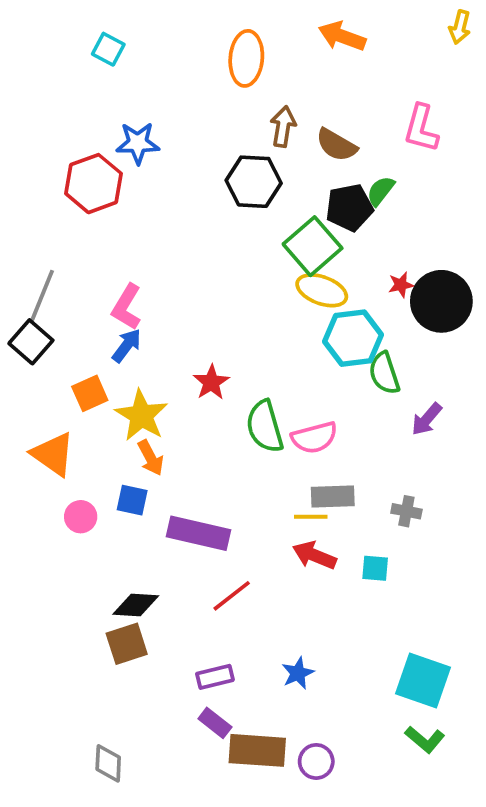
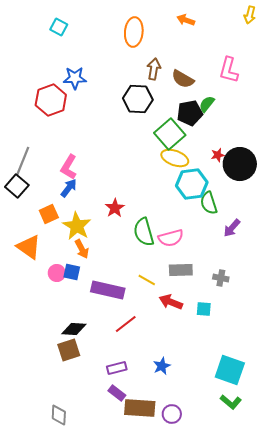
orange arrow: (342, 36) -> (186, 20), size x0.7
pink circle: (81, 517) -> (57, 273), moved
yellow line: (311, 517) -> (147, 280), moved, turned 30

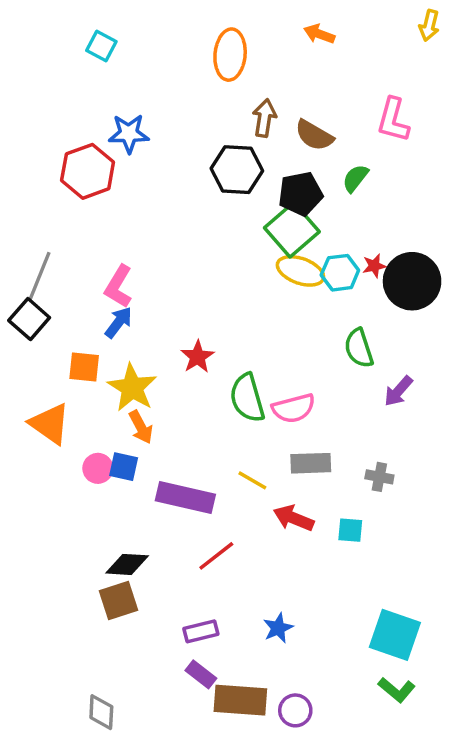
black pentagon: (190, 113) -> (300, 194), moved
cyan hexagon: (192, 184) -> (340, 273), moved, size x0.7
orange square: (49, 214) -> (84, 367), turned 30

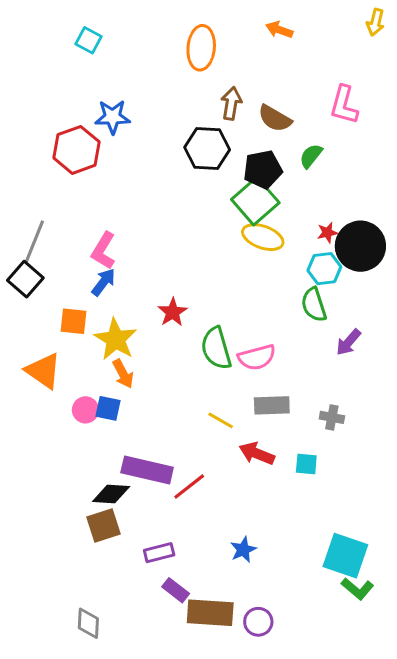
cyan hexagon: (340, 273) -> (324, 269), moved
purple rectangle: (185, 498) -> (147, 470), moved
purple rectangle: (201, 631) -> (159, 553), moved
green L-shape: (397, 690) -> (357, 589), moved

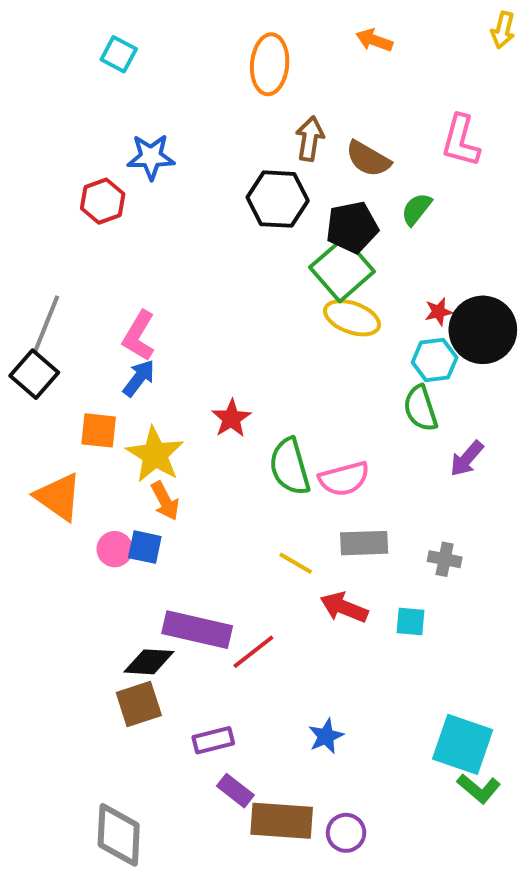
red hexagon: (76, 150) -> (103, 201), size x0.7
gray diamond: (88, 623) -> (119, 835), size x1.5

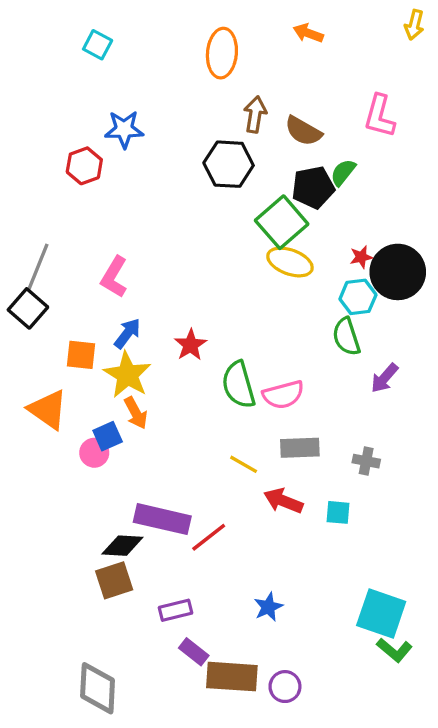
black pentagon: (352, 227) -> (313, 187), moved
blue arrow: (139, 378) -> (127, 333), moved
blue square: (145, 547) -> (108, 436), moved, turned -36

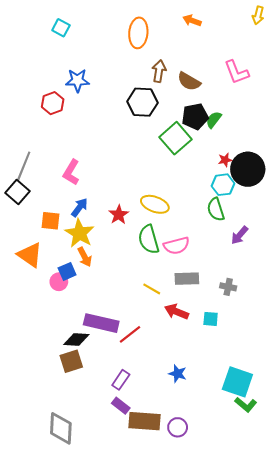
pink L-shape: (379, 116) -> (236, 72), turned -36
green semicircle: (343, 172) -> (214, 120), moved
yellow ellipse: (290, 262) -> (155, 204), moved
blue star: (268, 607) -> (178, 374), moved, turned -30
purple rectangle: (176, 610) -> (121, 380), moved, turned -42

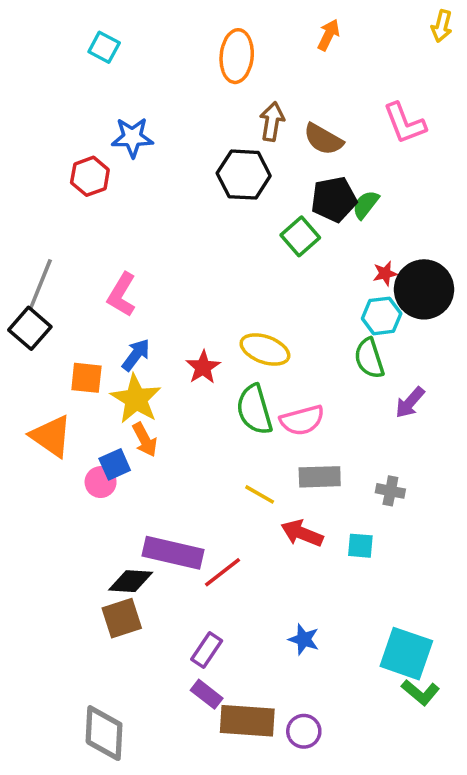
orange arrow: (192, 21) -> (329, 35), turned 96
green square: (176, 138) -> (300, 236), size x0.7

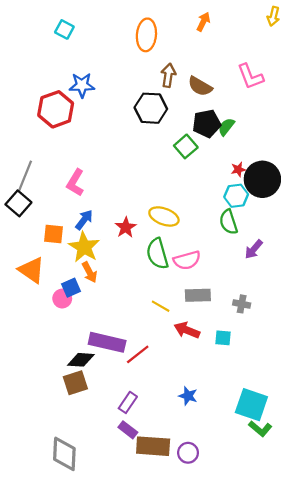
red hexagon: (90, 176) -> (56, 109), size x1.5

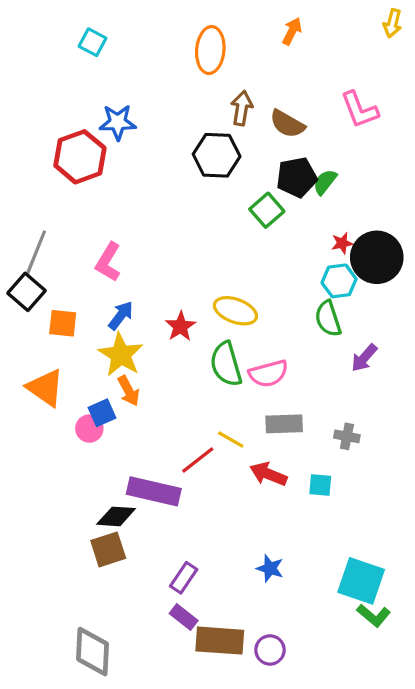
orange square: (53, 234) -> (63, 323), moved
red line: (138, 354) -> (198, 460), moved

